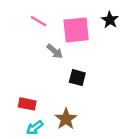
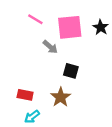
black star: (110, 20) -> (101, 27), moved
brown star: (66, 119) -> (61, 97), moved

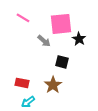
pink line: (35, 19) -> (23, 18), moved
black star: (101, 27) -> (79, 39), moved

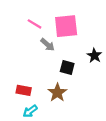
pink line: (23, 18) -> (34, 24), moved
black star: (79, 39) -> (94, 56), moved

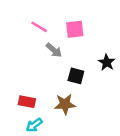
pink square: (66, 26) -> (75, 29), size x0.7
brown star: (57, 93) -> (65, 104), turned 30

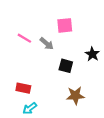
pink line: (39, 27) -> (24, 38), moved
brown star: (65, 104) -> (75, 96), moved

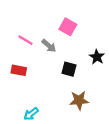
pink square: (65, 25) -> (68, 27), turned 35
red rectangle: (23, 88) -> (19, 70), moved

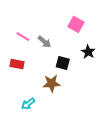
pink square: (68, 27) -> (76, 24), moved
brown star: (79, 100) -> (52, 83), moved

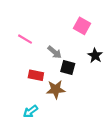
gray arrow: (44, 42) -> (55, 52), moved
red rectangle: (17, 64) -> (36, 75), moved

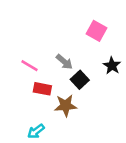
pink line: (25, 39) -> (30, 66), moved
black square: (68, 68) -> (80, 80), turned 32

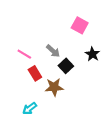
red rectangle: (42, 89) -> (35, 73), turned 48

